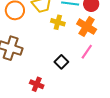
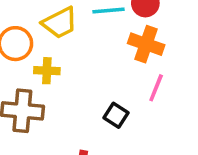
yellow cross: (58, 22) -> (47, 71), moved

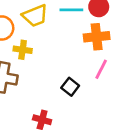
orange cross: (146, 44) -> (97, 37), turned -30

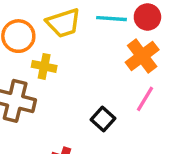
orange cross: (97, 37) -> (142, 56), turned -35

